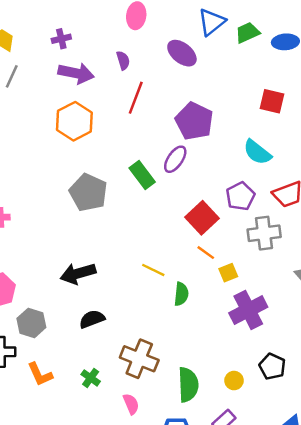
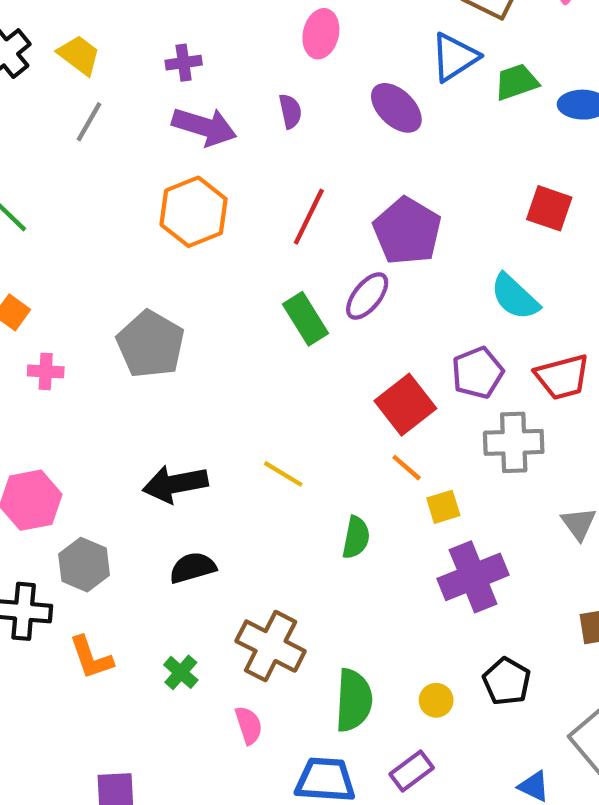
red line: (136, 98) -> (309, 217), moved
gray pentagon: (88, 192) -> (151, 344), moved
yellow line: (153, 270) -> (283, 474), moved

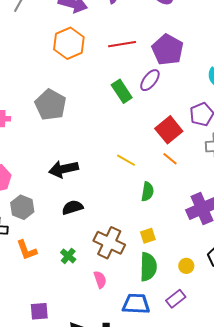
red line: (309, 217) -> (122, 44), turned 56
yellow line: (283, 474) -> (126, 160), moved
yellow square: (443, 507) -> (148, 236), moved

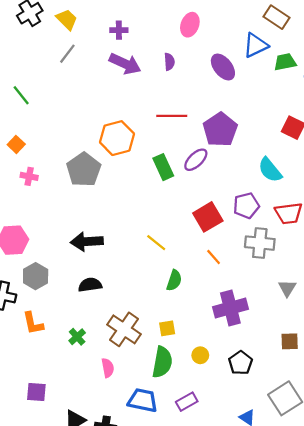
orange hexagon: (69, 43) -> (117, 138), moved
orange line: (170, 159) -> (214, 257), moved
yellow circle: (186, 266) -> (200, 355), moved

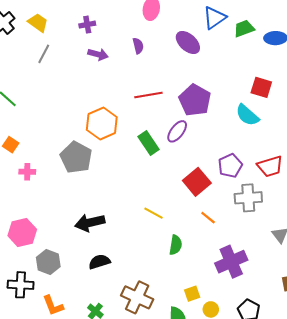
purple arrow: (125, 64) -> (98, 54), size x0.7
cyan semicircle: (270, 170) -> (247, 115), moved
yellow square: (167, 328) -> (192, 294), moved

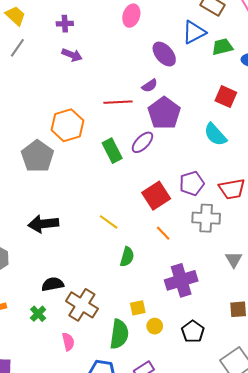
purple semicircle: (138, 46) -> (150, 86), moved, turned 63
red square: (261, 87) -> (226, 97), moved
black semicircle: (99, 262) -> (53, 284), moved

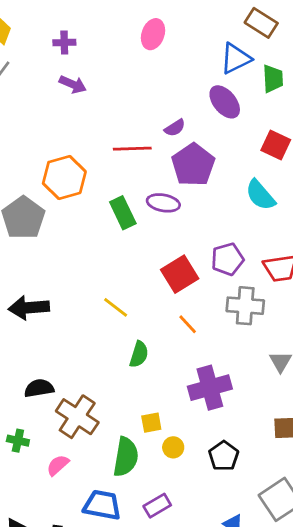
green trapezoid: (222, 47) -> (273, 79), turned 100
purple ellipse: (164, 54) -> (225, 102), moved
purple ellipse: (142, 142) -> (163, 203), turned 55
green cross: (38, 314) -> (18, 441), moved, turned -35
pink semicircle: (68, 342) -> (58, 465), turned -120

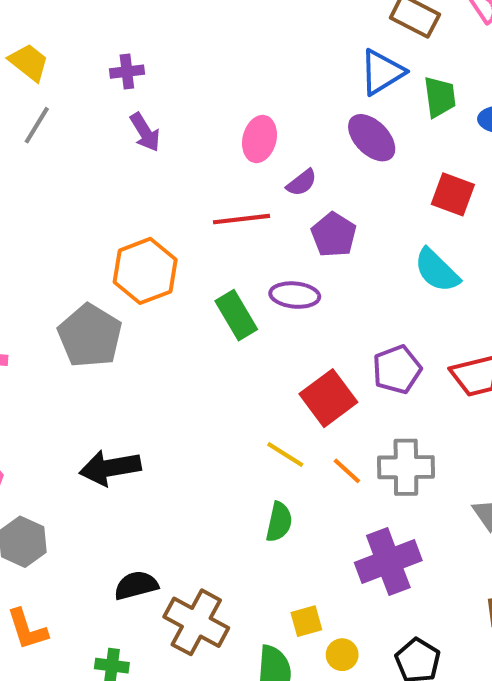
pink ellipse: (153, 34) -> (260, 139), moved
purple arrow: (73, 84) -> (145, 132), turned 40
purple pentagon: (193, 165) -> (334, 235), size x0.7
gray cross: (245, 306) -> (406, 467), moved
yellow line: (116, 307) -> (285, 454), moved

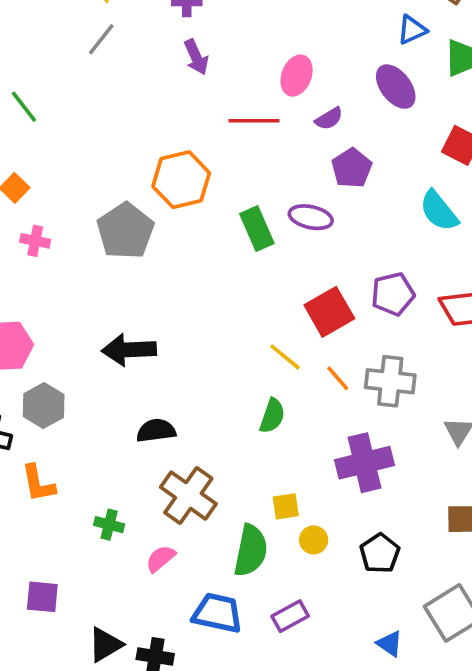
blue triangle: (382, 72) -> (412, 30), size x0.7
red line: (241, 219) -> (254, 121), moved
black semicircle: (136, 585) -> (156, 431), moved

